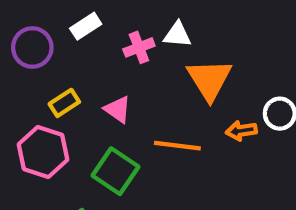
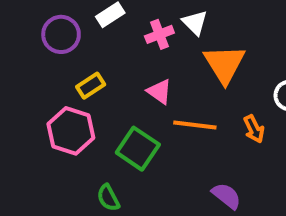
white triangle: (177, 35) -> (195, 23), turned 40
pink triangle: (118, 109) -> (159, 92), moved
orange arrow: (241, 131) -> (254, 129), moved, turned -108

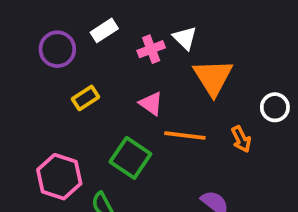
pink hexagon: (71, 131) -> (59, 177), moved

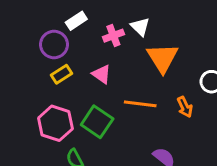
purple circle: (57, 49) -> (54, 45), moved
pink triangle: (151, 104) -> (102, 74), moved
pink hexagon: (59, 177) -> (55, 123), moved

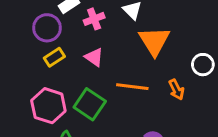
pink cross: (113, 36) -> (94, 19), moved

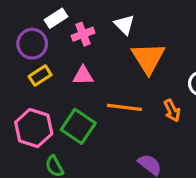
pink triangle: (94, 57) -> (83, 76), turned -36

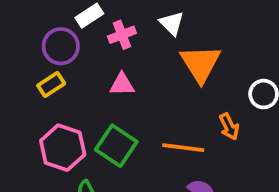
yellow rectangle: (40, 76) -> (51, 84), moved
orange line: (124, 107) -> (183, 148), moved

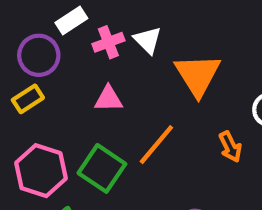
white triangle: (172, 23) -> (148, 40), moved
orange line: (183, 148) -> (156, 145), moved, turned -57

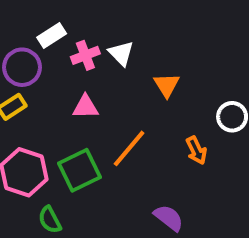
orange triangle: (198, 75) -> (167, 85), size x0.6
green square: (102, 168) -> (79, 170), turned 30

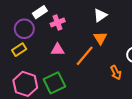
white triangle: (121, 53) -> (100, 15), moved, turned 40
orange line: (129, 148) -> (85, 56), moved

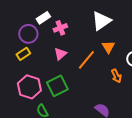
white triangle: (100, 15) -> (101, 21), size x1.5
orange triangle: (100, 38) -> (108, 47), moved
pink triangle: (58, 50) -> (60, 54), turned -40

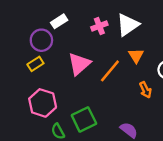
pink cross: (60, 28) -> (99, 26), moved
pink triangle: (60, 54) -> (79, 64), size x1.5
green square: (57, 86) -> (84, 119), moved

